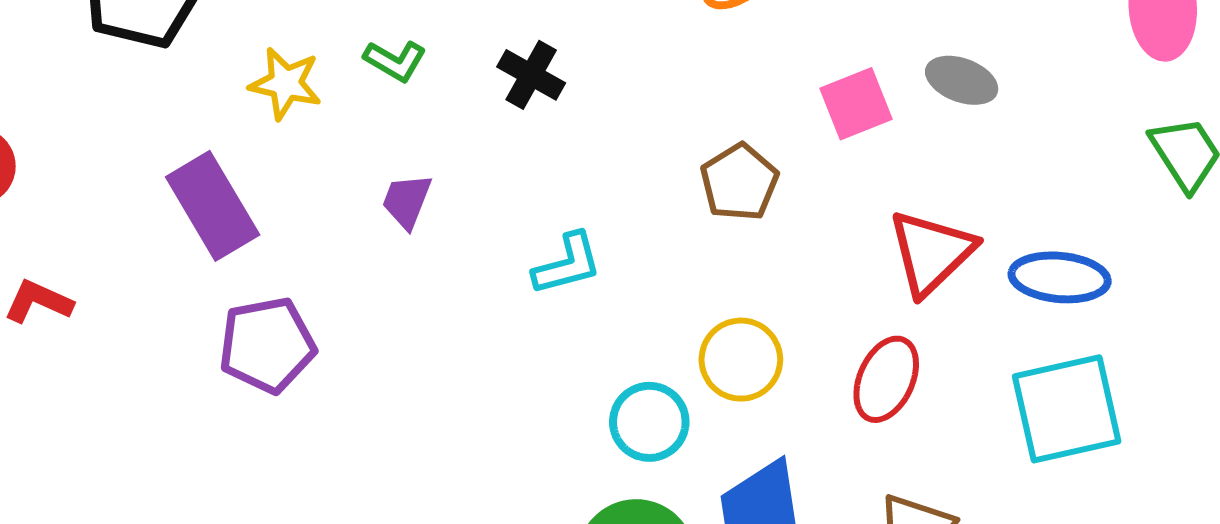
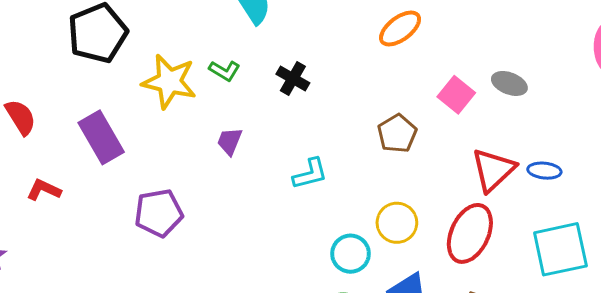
yellow star: (286, 84) -> (169, 82), size x1.5
pink square: (856, 104) -> (456, 95), turned -30
purple rectangle: (213, 206) -> (101, 137), moved
blue ellipse: (1060, 277) -> (544, 171), moved, size x0.7
red ellipse: (886, 379) -> (470, 233), size x1.4

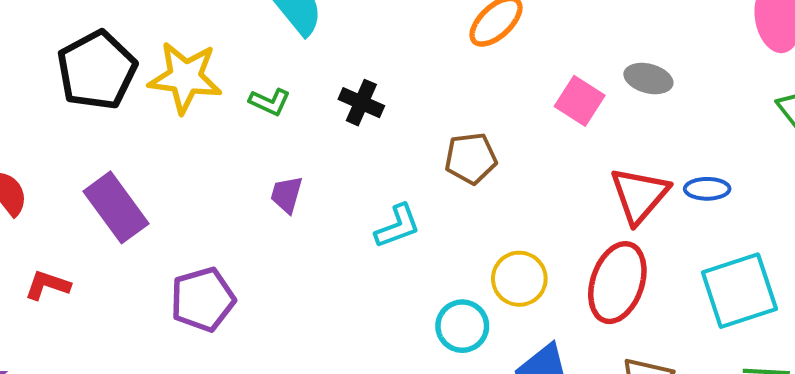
yellow star: (169, 82) -> (185, 77), moved
brown pentagon: (397, 134) -> (471, 158), moved, turned 30

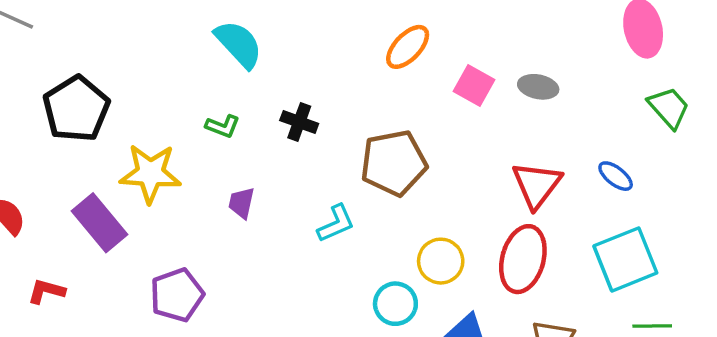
yellow star: (185, 77) -> (150, 173), moved
pink square: (580, 101) -> (474, 85), moved
brown pentagon: (471, 158) -> (394, 163), size x1.5
blue ellipse: (707, 189) -> (616, 176), moved, turned 42

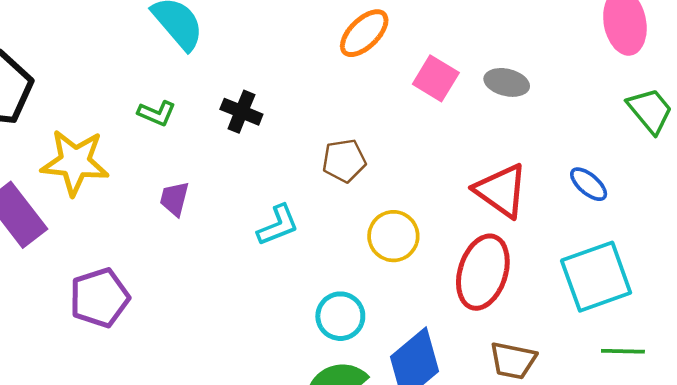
brown pentagon: (394, 163) -> (344, 161), size x0.6
red triangle: (537, 185) -> (501, 191), turned -34
yellow circle: (441, 261) -> (393, 236), moved

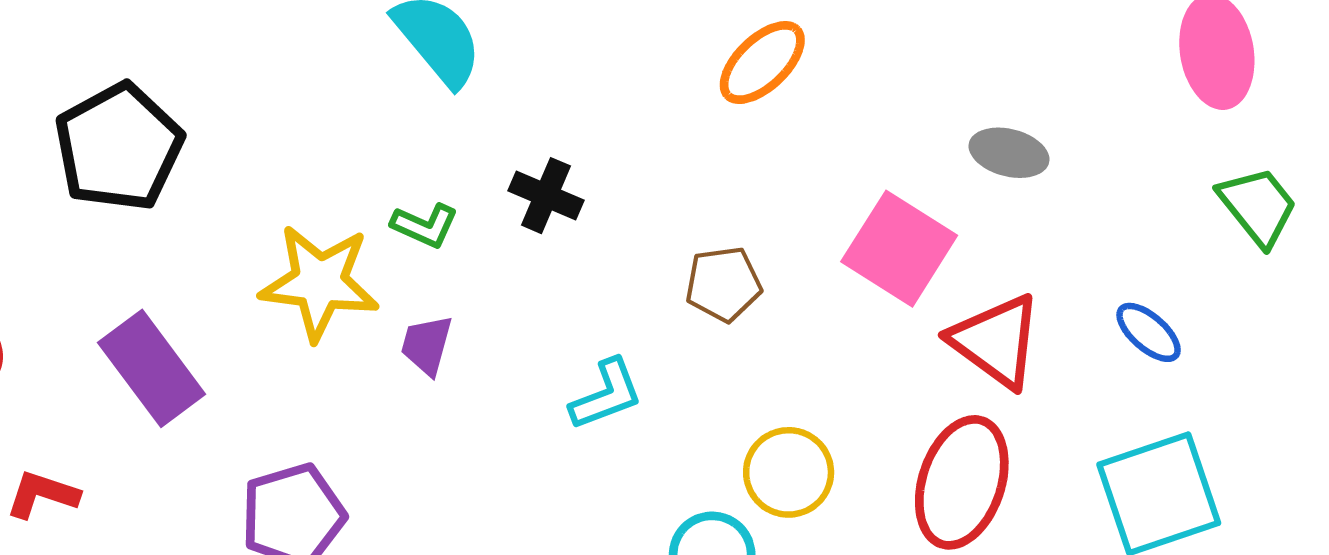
pink square: (436, 78) -> (899, 249), moved, size x1.4
green L-shape: (157, 113) -> (425, 226), moved
yellow star: (75, 162) -> (319, 282), moved
yellow circle: (393, 236) -> (789, 472), moved

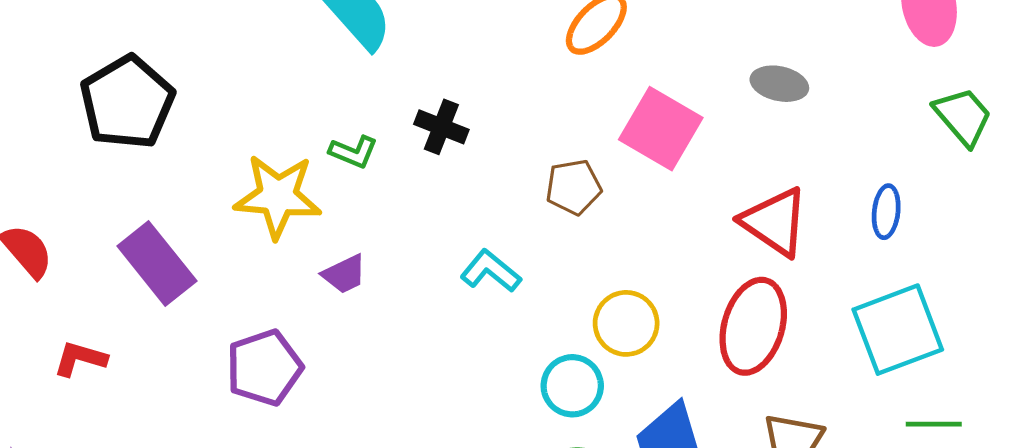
pink square: (899, 249) -> (661, 129), moved
blue ellipse: (1149, 332) -> (886, 212), turned 57
purple trapezoid: (427, 345) -> (344, 274), moved, turned -129
cyan L-shape: (606, 395) -> (491, 271), turned -118

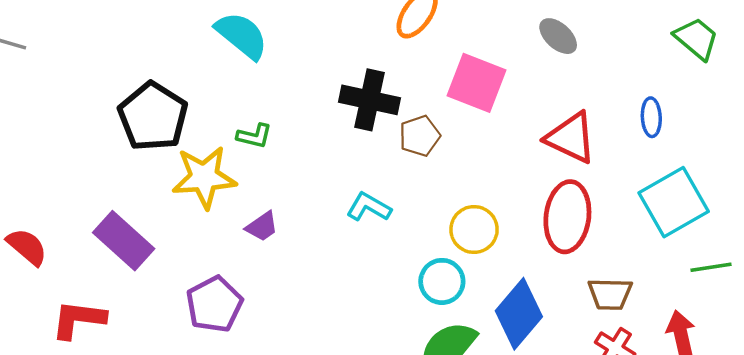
gray ellipse: (779, 84) -> (558, 36), turned 39
black pentagon: (127, 102) -> (153, 117), moved
black cross: (441, 127) -> (369, 100), moved, size x1.5
red L-shape: (80, 359) -> (78, 319), size x1.4

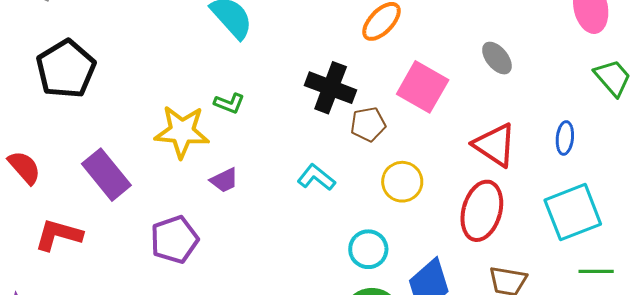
black pentagon: (153, 117) -> (66, 69), moved
yellow circle: (474, 229) -> (402, 182), moved

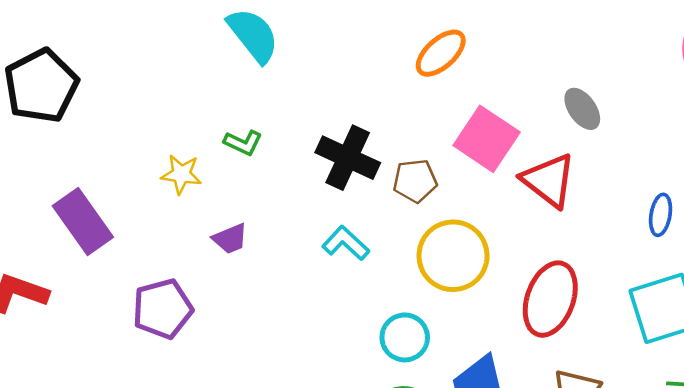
black cross: (331, 88) -> (348, 158), moved
yellow star: (182, 132) -> (181, 174), size x0.6
red triangle: (495, 145) -> (549, 180), moved
yellow circle: (402, 182) -> (453, 256), size x1.4

